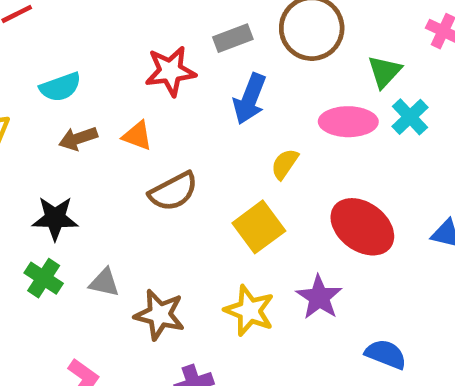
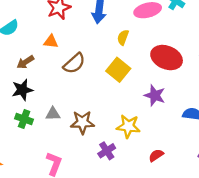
brown arrow: (78, 138) -> (25, 62), moved
yellow star: (249, 311) -> (128, 126), moved

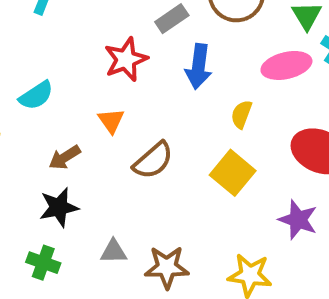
orange triangle: (51, 42) -> (111, 121), turned 48
green cross: (24, 119) -> (43, 263), moved

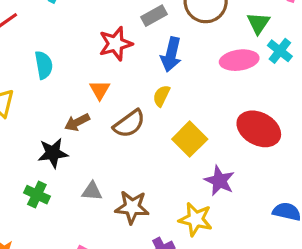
cyan semicircle: (36, 95) -> (44, 65), turned -72
yellow semicircle: (241, 114) -> (161, 96), moved
brown arrow: (65, 157) -> (77, 122), moved
purple star: (298, 220) -> (219, 181), moved

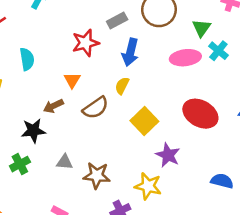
green cross: (37, 195) -> (20, 164), turned 36

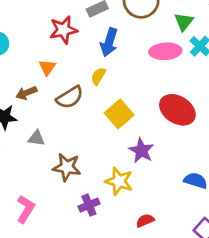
gray triangle: (65, 162) -> (36, 138), moved

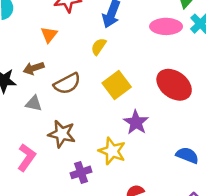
brown arrow: (26, 93) -> (34, 68), moved
brown semicircle: (70, 97) -> (67, 84), moved
pink L-shape: (26, 209) -> (27, 157), moved

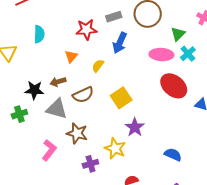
yellow semicircle: (99, 47) -> (98, 66), moved
red ellipse: (174, 85) -> (174, 86), moved
gray triangle: (34, 103) -> (57, 109), size x1.6

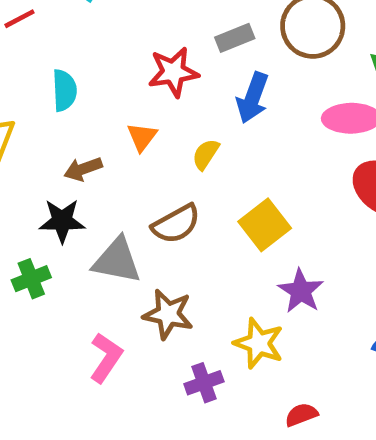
brown arrow: (58, 82) -> (83, 169), moved

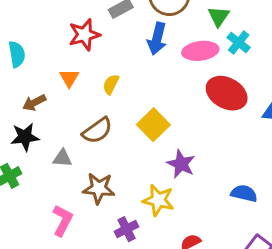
blue arrow: (253, 98) -> (157, 39), moved
gray triangle: (117, 261) -> (62, 158), size x0.6

